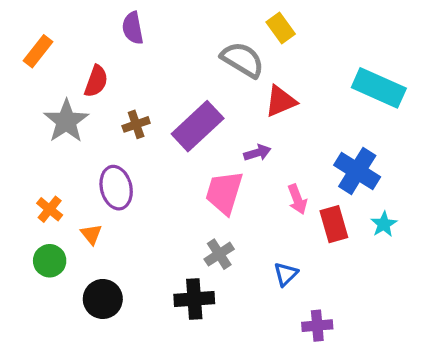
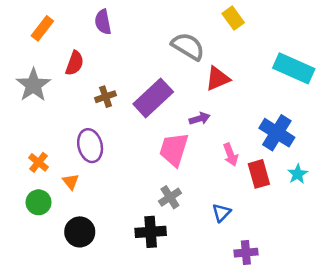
yellow rectangle: (281, 28) -> (233, 18), moved
orange rectangle: (38, 51) -> (42, 28), moved
gray star: (66, 121) -> (33, 85), moved

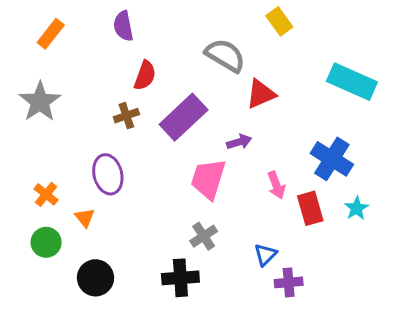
red semicircle: (75, 63) -> (145, 75), moved
purple cross: (246, 253) -> (289, 282), moved

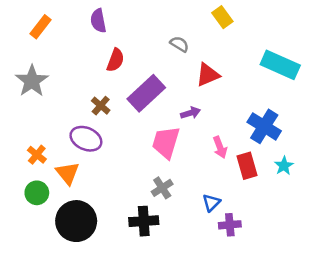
gray semicircle: (225, 55) -> (179, 44), size x0.6
brown cross: (126, 116) -> (101, 106), moved, turned -30
purple ellipse: (108, 174) -> (86, 139), turned -52
orange triangle: (85, 218) -> (68, 173), size x1.5
black circle: (95, 278) -> (76, 221), size x1.4

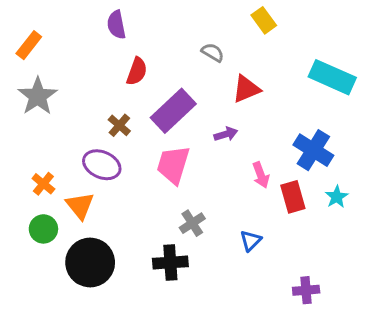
orange rectangle: (40, 27) -> (29, 45), moved
pink trapezoid: (166, 142) -> (173, 165), moved
purple cross: (230, 225) -> (306, 290), moved

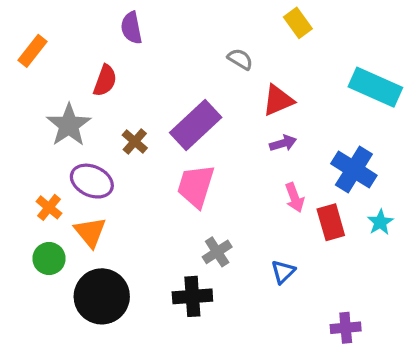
red semicircle: (137, 71) -> (105, 81), moved
gray star: (38, 96) -> (69, 125), moved
purple arrow: (226, 134) -> (283, 143), moved
purple ellipse: (102, 165) -> (92, 181), moved

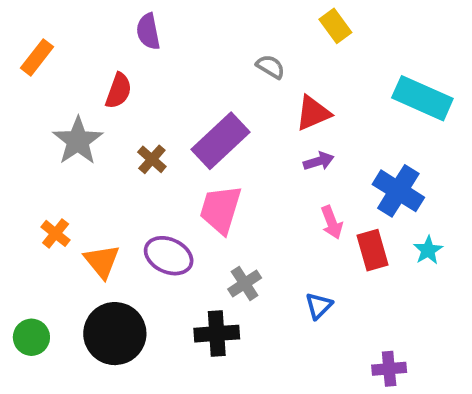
purple ellipse: (92, 181) -> (169, 256), moved
green circle: (49, 259) -> (31, 337), moved

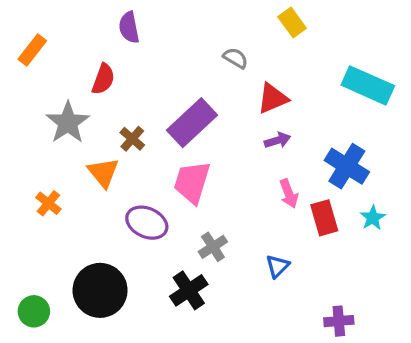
orange triangle: (102, 261) -> (103, 173), moved
black cross: (217, 334) -> (189, 290), turned -30
green circle: (31, 337) -> (34, 311), moved

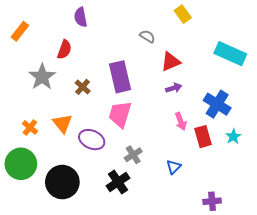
purple rectangle: (192, 123) -> (120, 77), turned -60
orange triangle: (103, 173) -> (62, 123), moved
green circle: (34, 311) -> (21, 164), moved, size x1.6

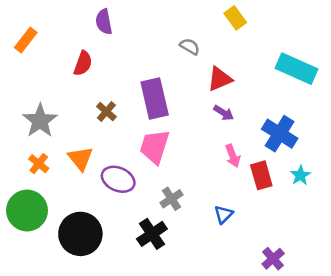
gray star: (42, 77) -> (40, 121), moved
purple arrow: (174, 88) -> (224, 113), turned 49
purple cross: (212, 201) -> (273, 259), turned -36

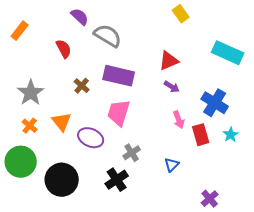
purple semicircle: (104, 22) -> (80, 17), turned 144
gray semicircle: (190, 46) -> (108, 36), moved, size x1.8
red semicircle: (83, 63) -> (64, 49), turned -48
purple rectangle: (155, 99) -> (119, 76), turned -64

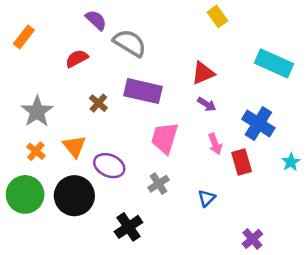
red semicircle: (64, 49) -> (77, 59), turned -90
pink trapezoid: (119, 113) -> (165, 138), moved
cyan star: (231, 135) -> (291, 162), moved
black circle: (62, 180) -> (74, 196), moved
black cross: (117, 180) -> (128, 227), moved

